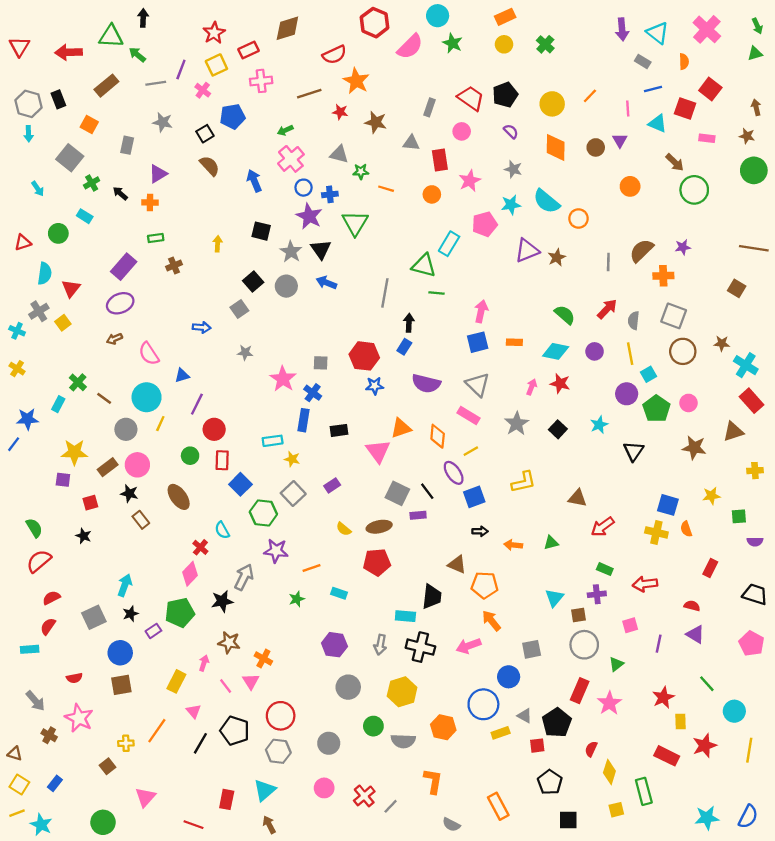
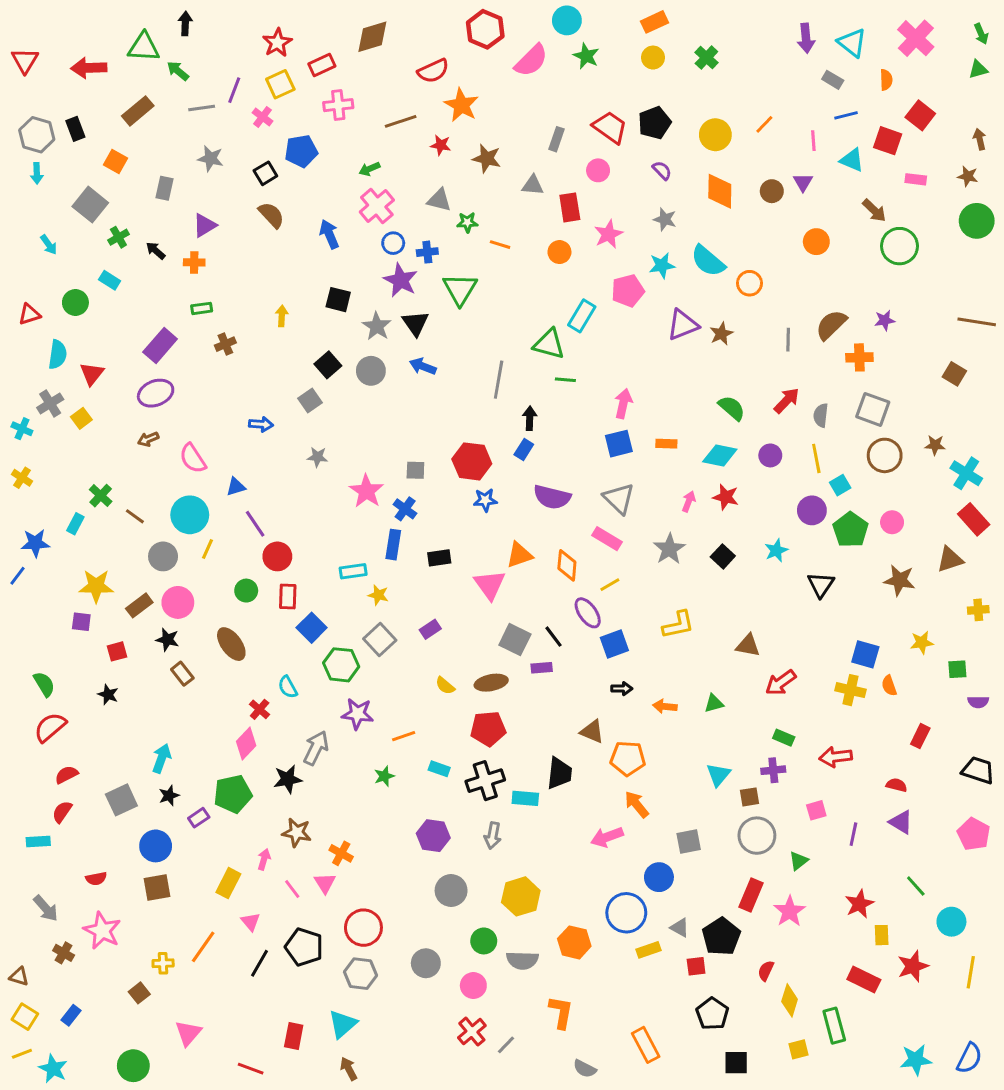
purple line: (197, 404) -> (255, 524), turned -60
black cross: (420, 647) -> (485, 781), moved, turned -32
pink circle: (324, 788) -> (473, 986), moved

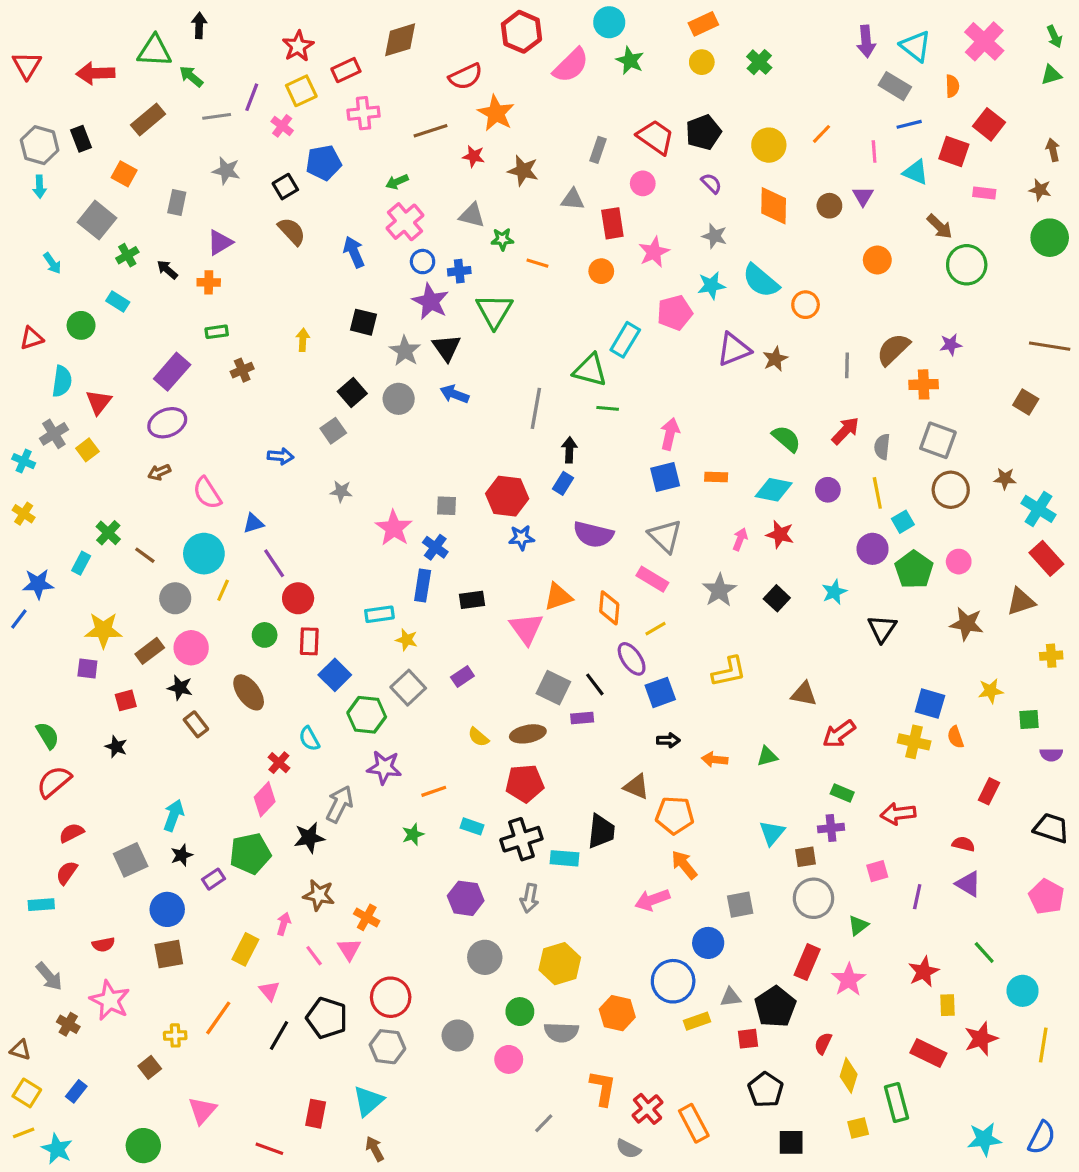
gray rectangle: (833, 80) -> (895, 86), size x1.4
gray triangle: (680, 928) -> (731, 997), turned -36
red cross: (472, 1032) -> (648, 1109), moved

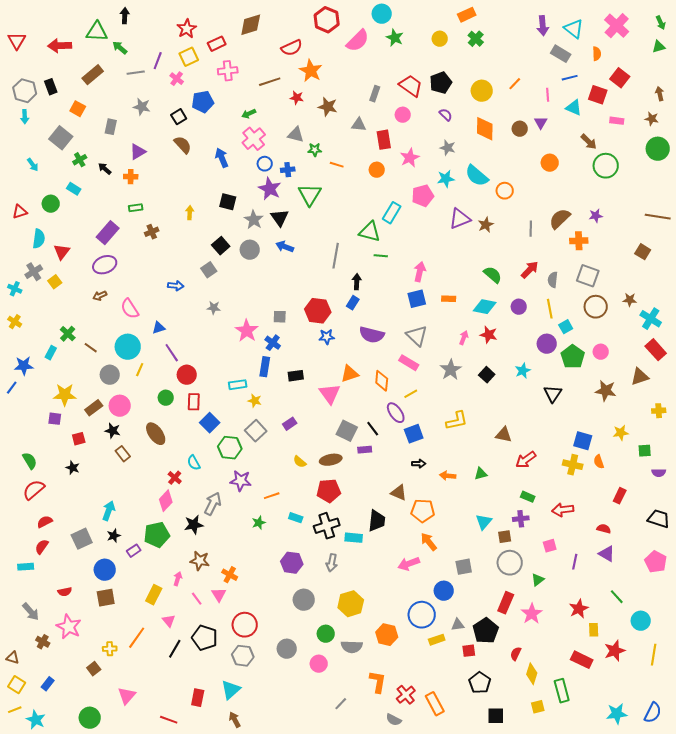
orange rectangle: (703, 24) -> (467, 15), moved

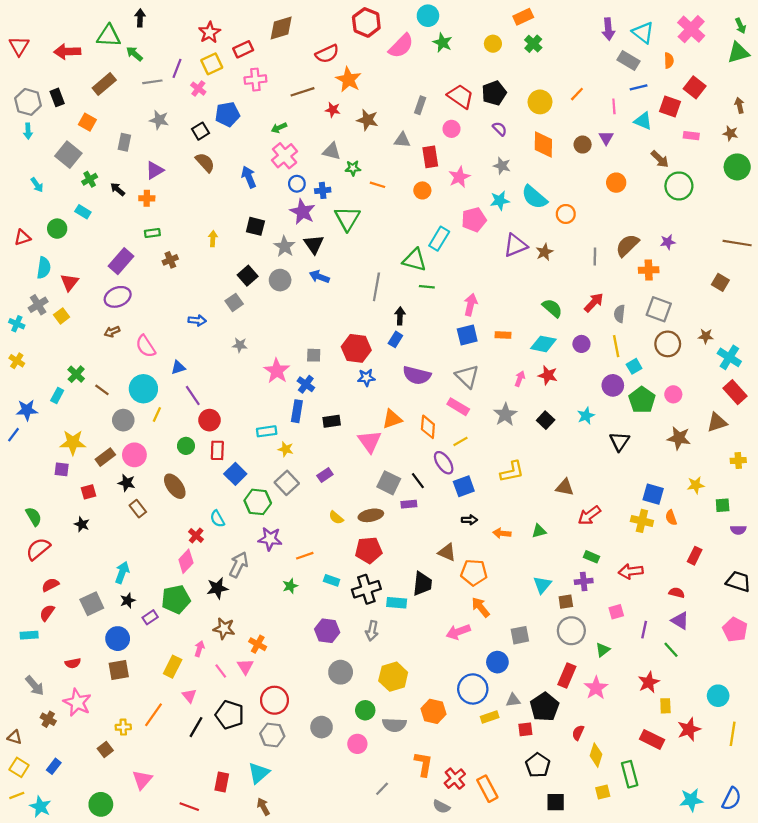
green triangle: (659, 47) -> (738, 53), size x1.5
green line: (617, 597) -> (671, 650), moved

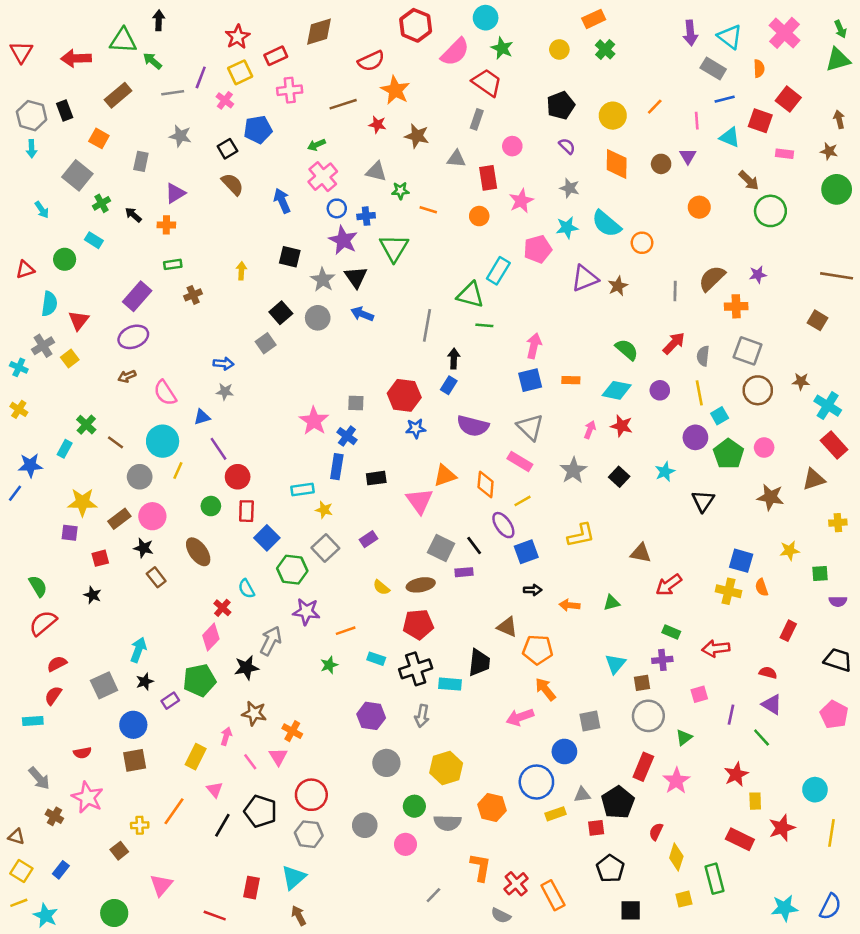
red trapezoid: (460, 96) -> (487, 83), moved
gray star: (240, 345) -> (225, 392), moved

